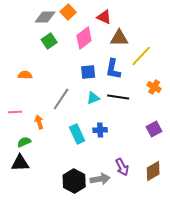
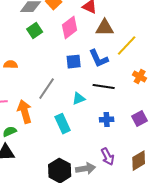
blue L-shape: (113, 69) -> (99, 59), turned -35
cyan triangle: (93, 98) -> (79, 99), moved
orange arrow: (39, 122) -> (25, 112), size x1.6
blue cross: (100, 130) -> (107, 120), moved

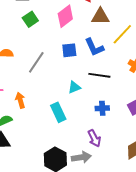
gray line: (47, 89) -> (36, 62), moved
orange arrow: (25, 112) -> (20, 100), size x0.7
purple arrow: (108, 157) -> (94, 138), moved

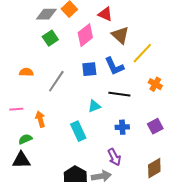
brown triangle: (100, 16) -> (120, 35), turned 42

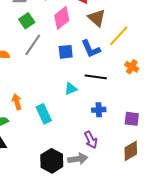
gray line: (56, 81) -> (33, 45), moved
purple square: (155, 126) -> (132, 119), moved, turned 35
cyan rectangle: (78, 131) -> (44, 114), moved

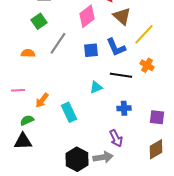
green square: (27, 21) -> (39, 21), moved
orange cross: (132, 67) -> (147, 65), moved
orange arrow: (17, 102) -> (42, 100), turned -126

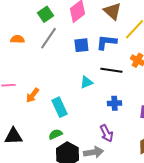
green square: (39, 21) -> (45, 14), moved
blue L-shape: (116, 47) -> (106, 42), turned 120
orange semicircle: (28, 53) -> (17, 39), moved
green semicircle: (27, 120) -> (55, 134), moved

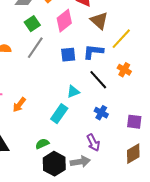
black line: (111, 70) -> (98, 80), turned 40
blue cross: (114, 103) -> (101, 113), turned 32
cyan rectangle: (59, 107) -> (59, 114), moved, turned 60

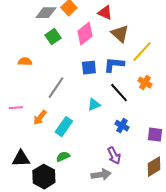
gray line: (35, 48) -> (56, 88), moved
cyan rectangle: (59, 114) -> (64, 127), moved
black hexagon: (54, 164) -> (44, 177), moved

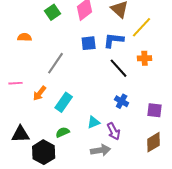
orange cross: (145, 83) -> (145, 58), turned -32
cyan triangle: (94, 105) -> (94, 122), moved

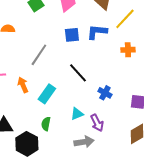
black line: (119, 68) -> (78, 73), moved
orange arrow: (40, 93) -> (23, 85), turned 119
green semicircle: (63, 132) -> (46, 124), turned -56

